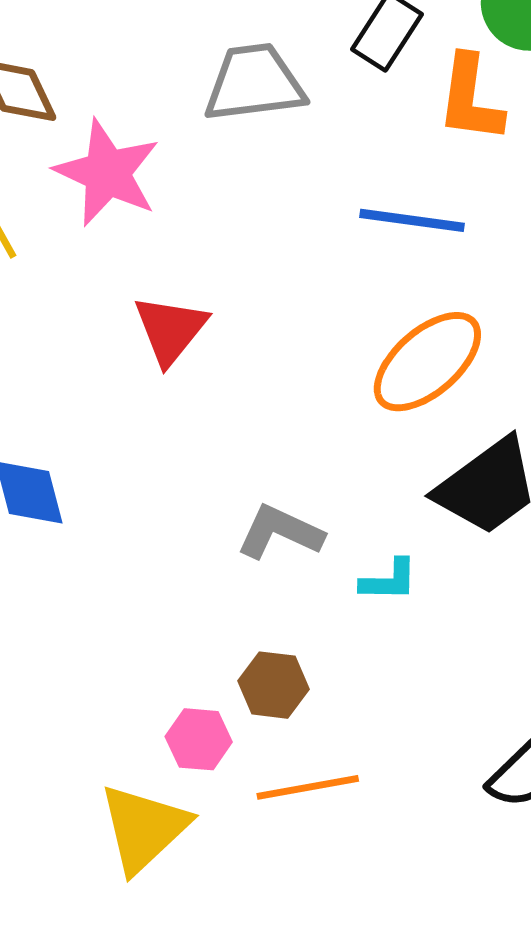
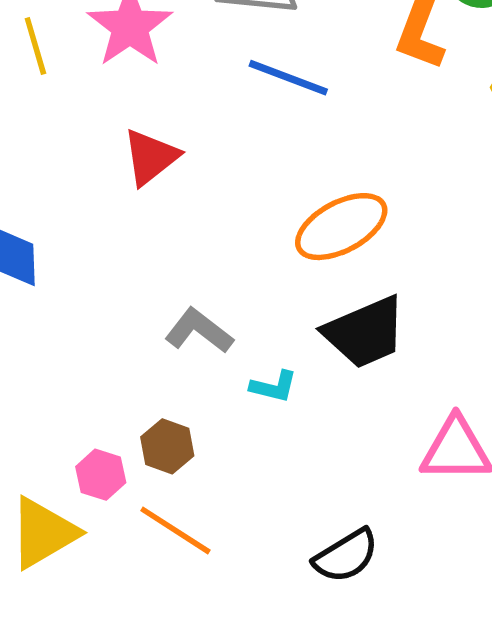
blue line: (412, 220) -> (288, 78), moved
orange line: (308, 787) -> (175, 530), turned 30

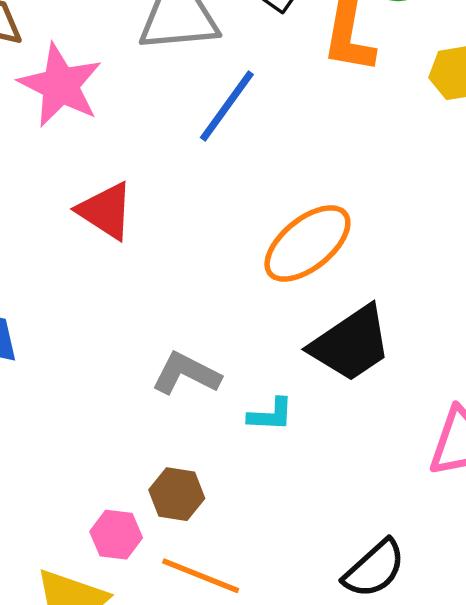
blue line: (288, 78) -> (227, 106), turned -64
red triangle: (151, 157) -> (106, 211), turned -38

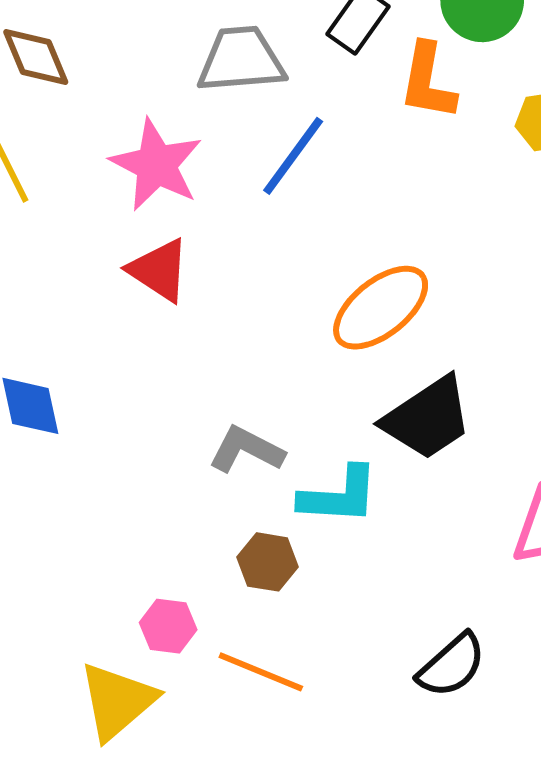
pink star: (60, 85) -> (156, 165), moved
cyan L-shape: (271, 415) -> (339, 496), size x1.6
brown hexagon: (177, 494) -> (268, 562), moved

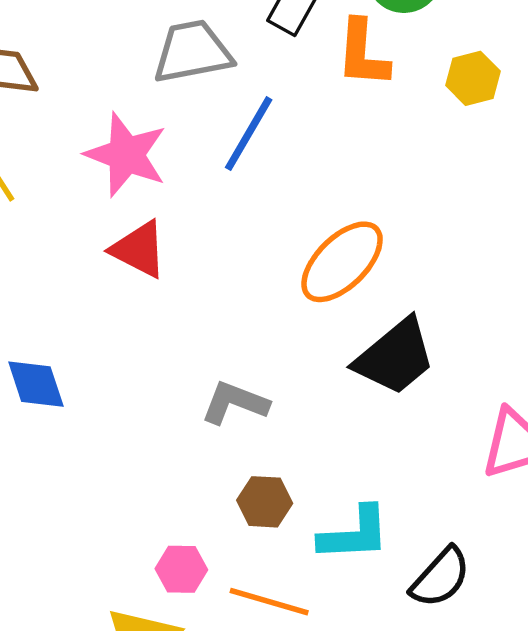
cyan L-shape: (339, 496) -> (354, 534), moved

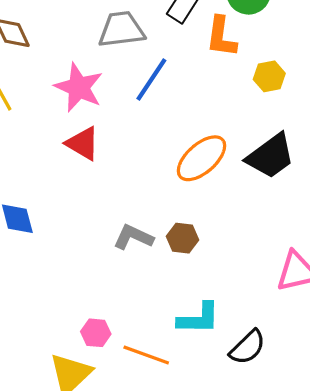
yellow hexagon: (473, 78) -> (269, 76), moved
black trapezoid: (395, 357) -> (271, 156), moved
brown hexagon: (265, 502) -> (182, 238), moved

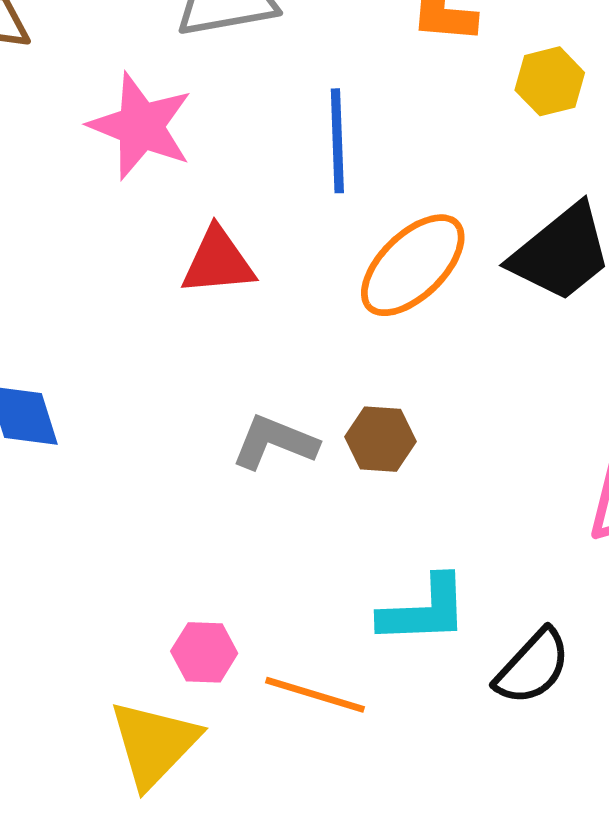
blue line: (151, 80) -> (337, 141), moved, turned -33
red triangle: (83, 143) -> (218, 262), moved, turned -33

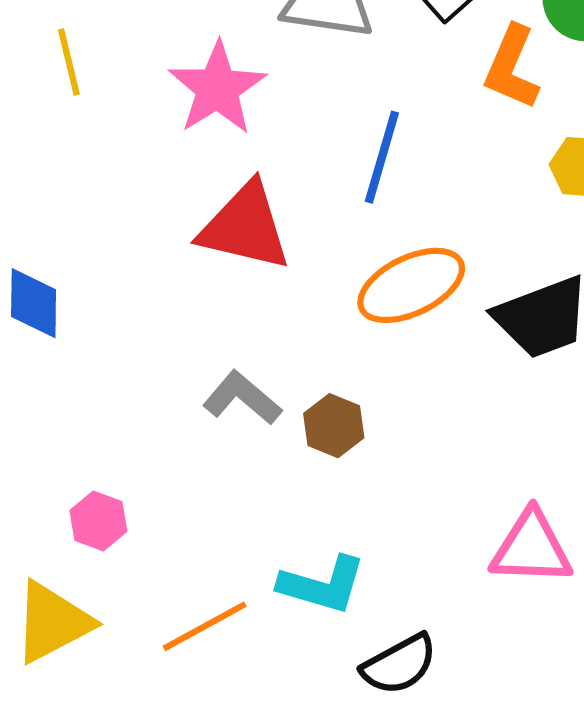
red triangle: (218, 262) -> (245, 227), size x1.4
pink hexagon: (204, 652) -> (98, 521), moved
orange line: (315, 695) -> (205, 626), turned -64

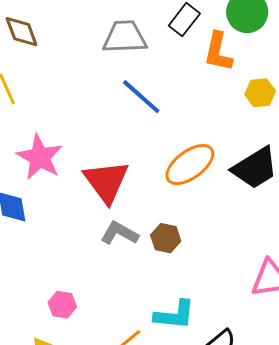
pink star: (217, 88) -> (40, 157), moved
blue line: (382, 157) -> (141, 97), moved, turned -54
red triangle: (245, 227) -> (106, 182), moved, turned 51

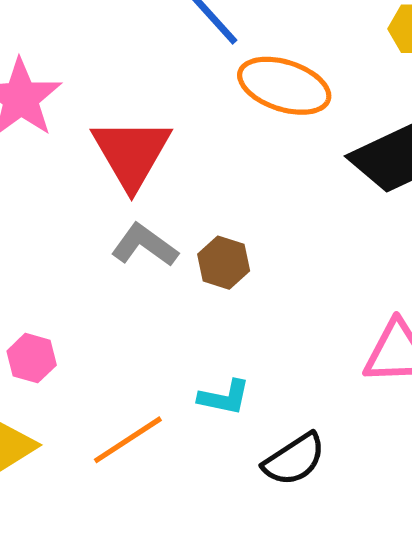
orange ellipse: (190, 165) -> (284, 86), moved, turned 48
cyan L-shape: (175, 315) -> (224, 397), size x0.7

